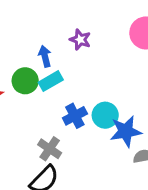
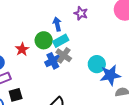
blue cross: (75, 116) -> (53, 61), moved
gray cross: (50, 149) -> (64, 55), moved

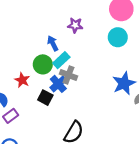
cyan circle: (97, 64) -> (118, 37), moved
black square: (16, 95) -> (45, 98), moved, turned -32

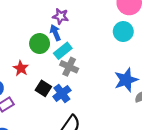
purple star: (75, 25) -> (61, 16), moved
green circle: (43, 64) -> (40, 44), moved
blue cross: (58, 84) -> (62, 93), moved

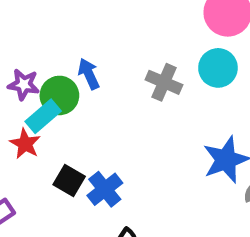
purple star: (61, 16) -> (24, 85), moved
cyan rectangle: (63, 51) -> (43, 116), moved
gray cross: (69, 67) -> (164, 82), moved

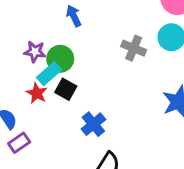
blue arrow: (89, 74) -> (74, 16), moved
black square: (69, 181) -> (66, 89), moved

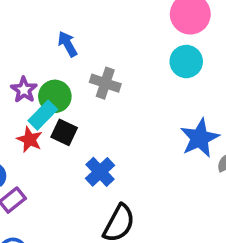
gray cross: (134, 48) -> (105, 83), moved
purple star: (35, 52) -> (24, 90), turned 30

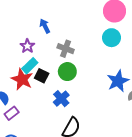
purple star: (24, 90) -> (27, 46), moved
green circle: (55, 96) -> (67, 72), moved
red star: (30, 139) -> (22, 79), size x1.5

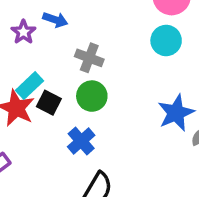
blue arrow: (45, 26) -> (55, 20), turned 136
purple star: (27, 46) -> (23, 32), moved

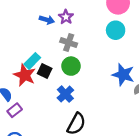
purple star: (23, 32) -> (66, 17), moved
blue star: (176, 113) -> (123, 75), turned -30

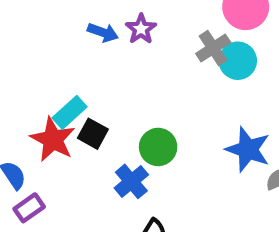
gray cross: (69, 43) -> (213, 48), moved, turned 35
green circle: (71, 66) -> (158, 147), moved

